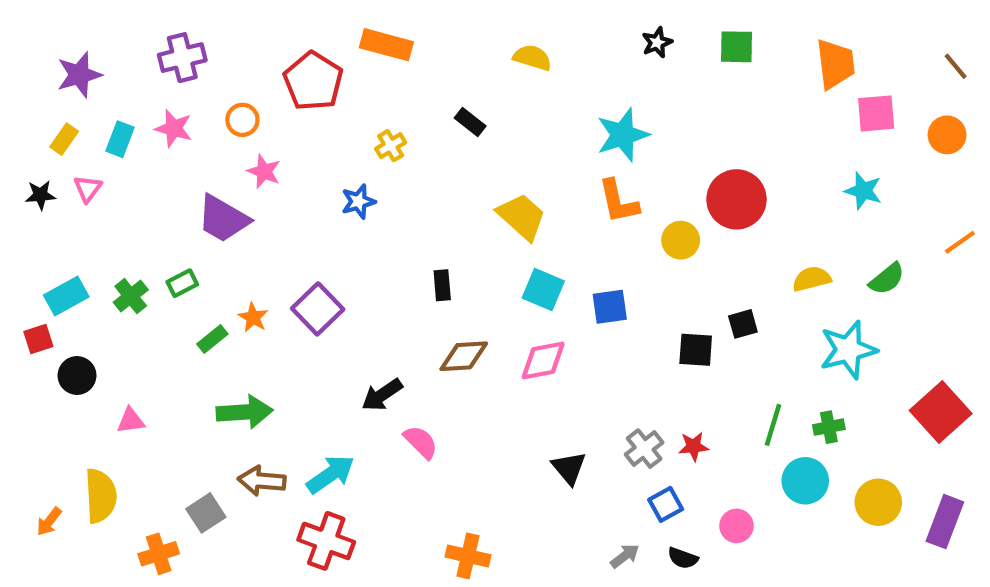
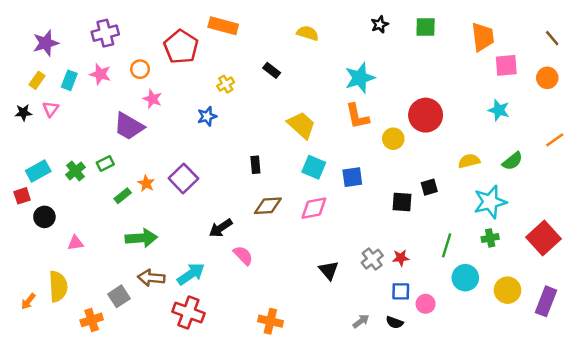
green cross: (829, 427) -> (490, 238), moved
blue square: (666, 504) -> (401, 291), moved, turned 30

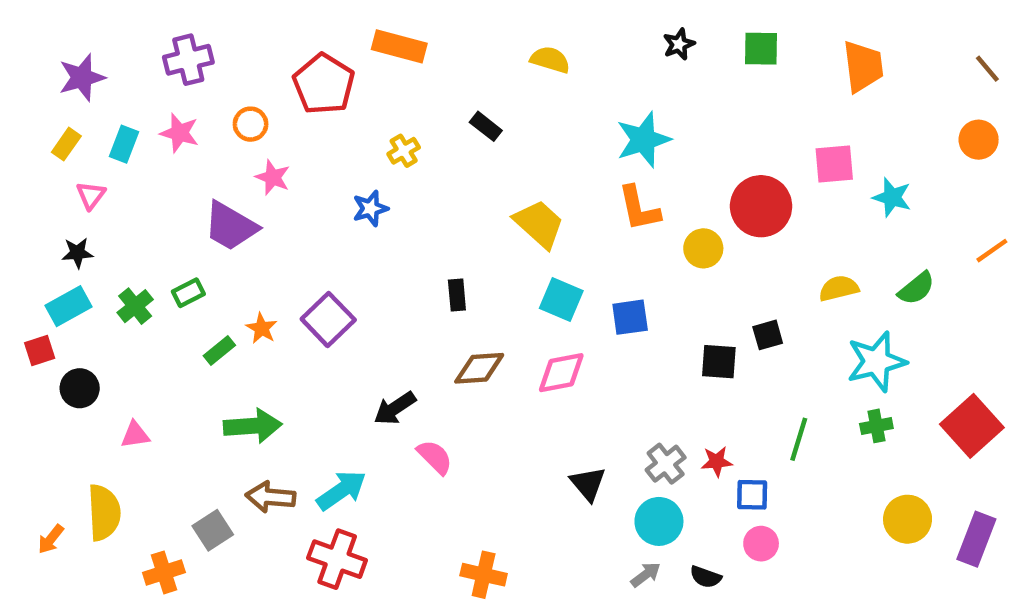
pink square: (506, 65) -> (834, 164), moved
black star: (23, 113) -> (77, 253), moved
cyan circle: (465, 278) -> (659, 521), moved
blue square: (401, 291) -> (752, 495), moved

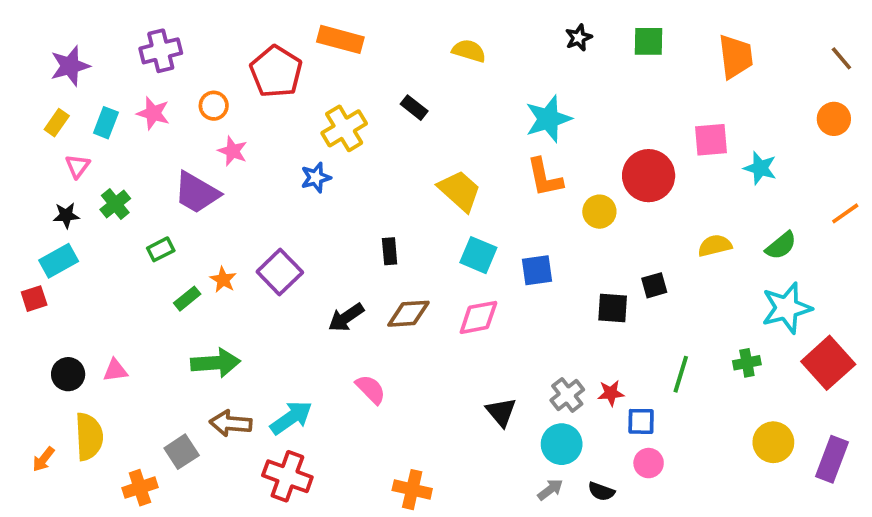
yellow cross: (404, 151) -> (344, 128), size x1.6
green cross: (135, 306) -> (115, 204), moved
cyan star: (876, 362) -> (787, 308), moved
black circle: (80, 388) -> (68, 374), moved
black arrow: (395, 408) -> (346, 317), moved

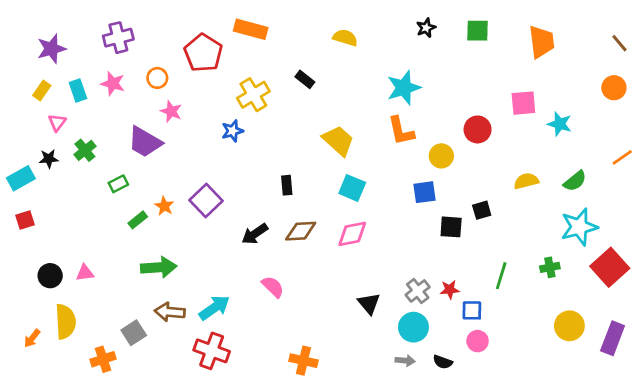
cyan rectangle: (106, 123) -> (78, 90), turned -40
red circle: (649, 176) -> (478, 129), size x0.7
cyan rectangle: (59, 261) -> (21, 178), moved
blue square: (537, 270) -> (425, 192), moved
gray arrow: (550, 490) -> (405, 361), turned 42

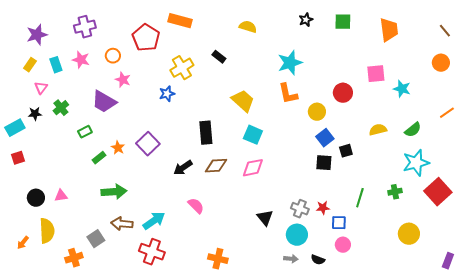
black rectangle: (287, 185) -> (206, 133), size x1.6
blue square: (425, 192) -> (325, 138), moved, turned -30
gray cross: (418, 291) -> (300, 209), turned -30
purple rectangle: (613, 338) -> (448, 261), moved, size x0.7

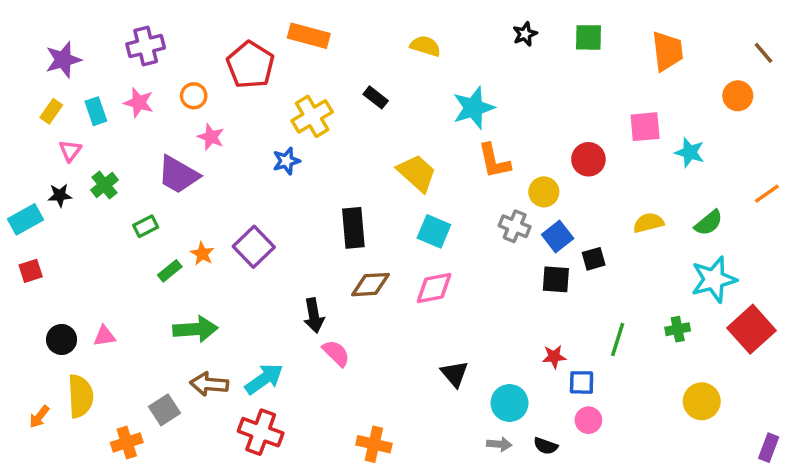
cyan star: (290, 63) -> (473, 108), moved
orange circle: (441, 63) -> (738, 96), moved
black arrow: (183, 168) -> (314, 315), moved, turned -66
gray cross: (300, 209) -> (515, 226), moved

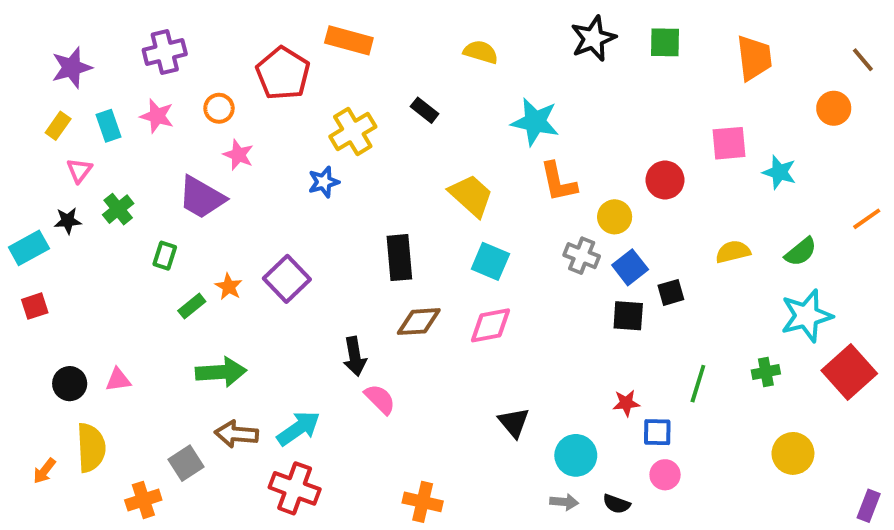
black star: (525, 34) -> (593, 38), size x1.6
cyan star: (473, 108) -> (535, 122), turned 30
green rectangle: (146, 226) -> (165, 256), turned -45

